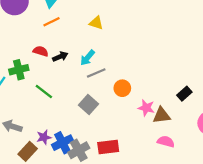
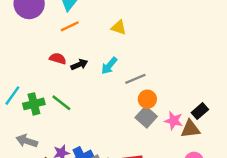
green cross: (19, 70) -> (34, 104), moved
gray line: (96, 73) -> (135, 79), moved
black rectangle: (184, 94) -> (200, 111), moved
gray square: (89, 105) -> (146, 117), moved

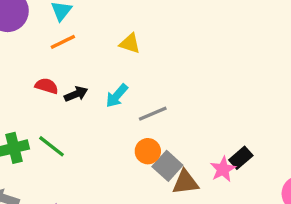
orange circle: (147, 99) -> (148, 151), moved
pink star: (174, 121) -> (223, 169), moved, turned 30
brown triangle: (190, 129) -> (185, 182), moved

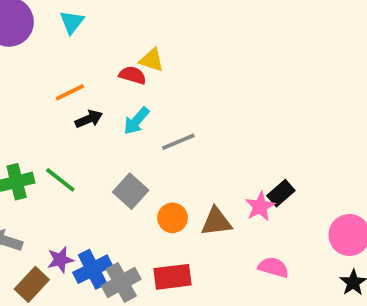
orange line: (63, 42) -> (70, 92), moved
red semicircle: (47, 86) -> (133, 75), moved
orange circle: (148, 151) -> (173, 218), moved
gray square: (167, 166) -> (131, 191), moved

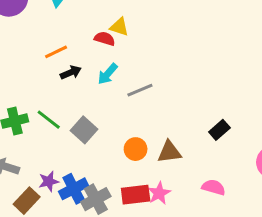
gray square: (131, 191) -> (84, 130), moved
pink star: (260, 206) -> (159, 193), moved

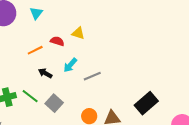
red semicircle: (105, 39) -> (57, 41), moved
black arrow: (71, 72) -> (45, 73), moved, turned -128
black rectangle: (219, 130) -> (146, 103), size x1.6

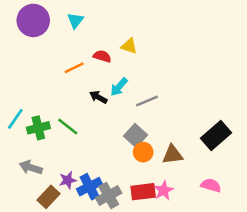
black arrow: (45, 73) -> (98, 97), moved
gray square: (54, 103) -> (135, 135), moved

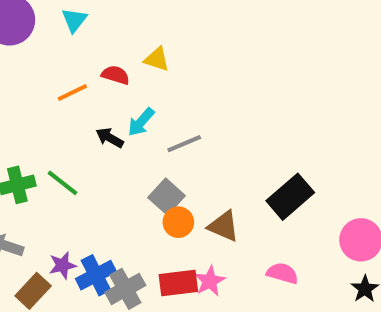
brown triangle: (173, 155) -> (223, 226), turned 30

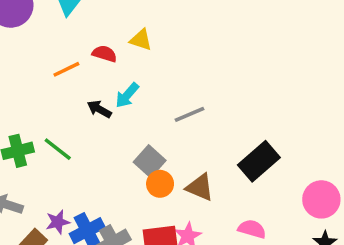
gray line: (184, 144) -> (190, 114), moved

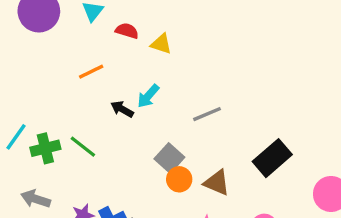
red semicircle: (105, 54) -> (127, 31), moved

